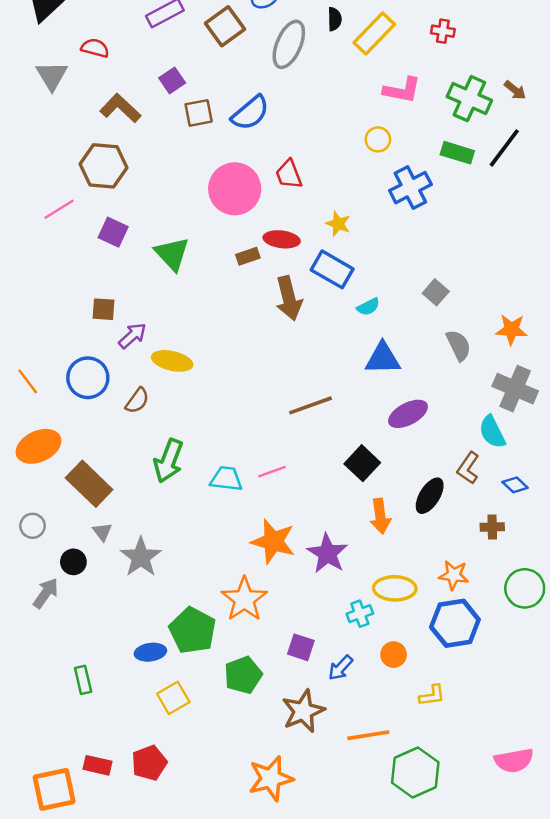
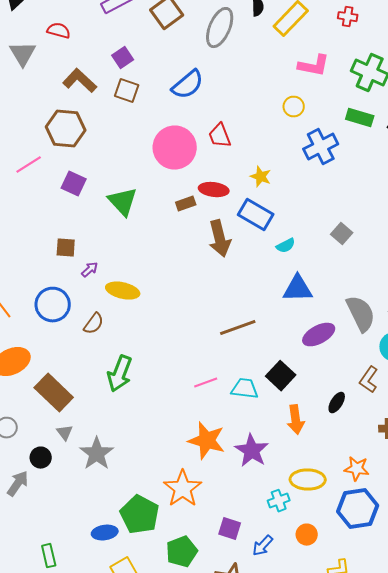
brown square: (199, 113) -> (127, 91), moved, turned 30
purple arrow: (132, 336) -> (90, 270), size x0.7
gray semicircle: (459, 345) -> (361, 314), moved, size x1.4
cyan trapezoid: (226, 479) -> (245, 389), moved
black ellipse: (430, 496) -> (337, 403), size x0.7

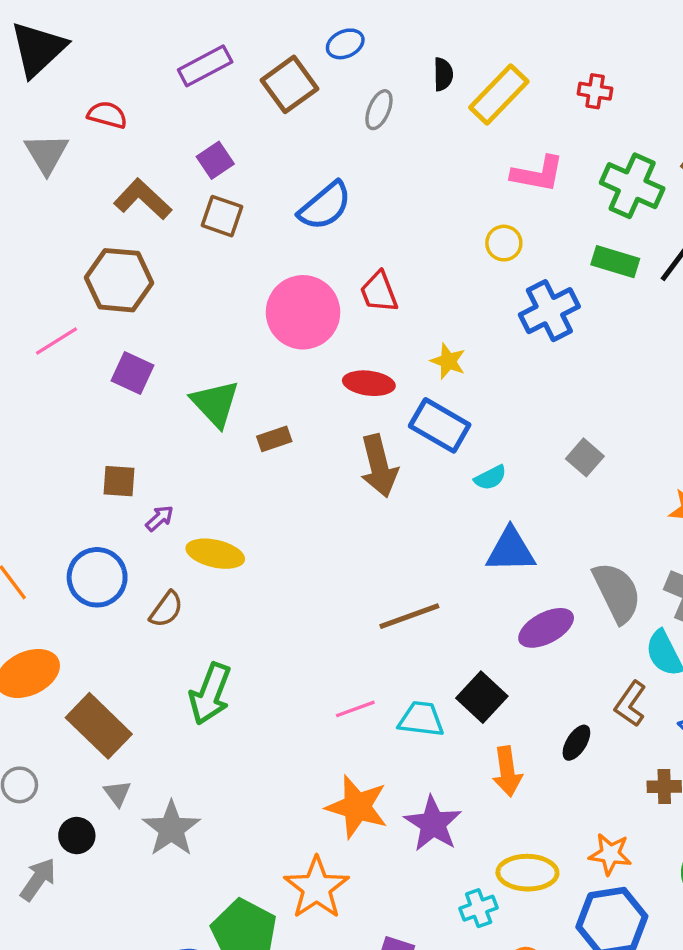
gray ellipse: (220, 28) -> (379, 110), size x0.6
brown rectangle: (186, 204) -> (274, 439), moved

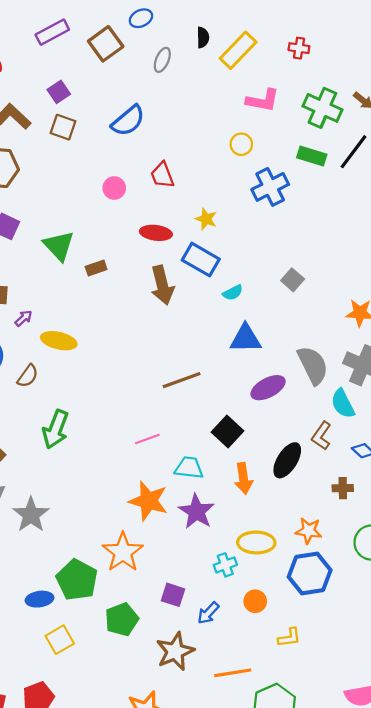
pink circle: (303, 312) -> (114, 188), size x0.5
cyan trapezoid: (421, 719) -> (189, 468), moved
black ellipse: (576, 743) -> (287, 460), size x1.6

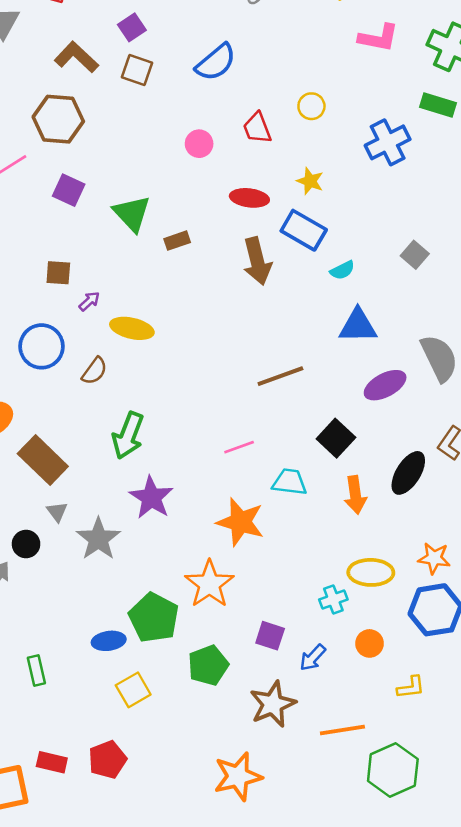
yellow circle: (241, 144) -> (311, 106), moved
purple star: (196, 512) -> (151, 498), moved

